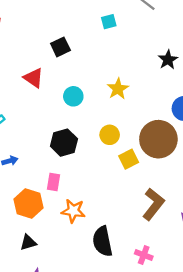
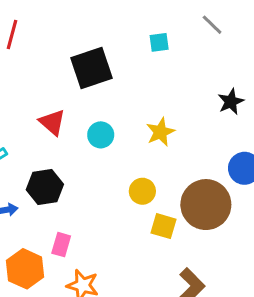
black square: (60, 47) -> (91, 68), size x1.6
red triangle: (34, 78) -> (52, 122), moved
black hexagon: (64, 143) -> (45, 187), moved
yellow square: (129, 159) -> (164, 226), turned 36

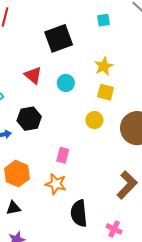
yellow star: (160, 132) -> (104, 66), moved
yellow square: (164, 226) -> (106, 92), moved
pink rectangle: (61, 245) -> (63, 155), moved

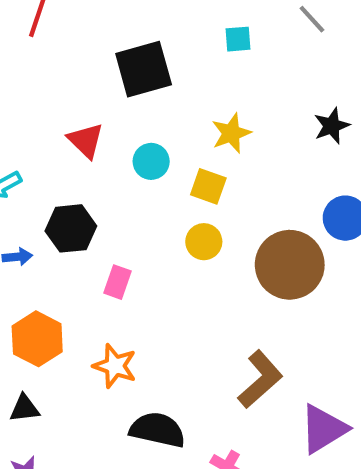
yellow square: (106, 92) -> (208, 186), moved
pink rectangle: (63, 155) -> (118, 282), moved
black semicircle: (79, 213) -> (157, 430), turned 104

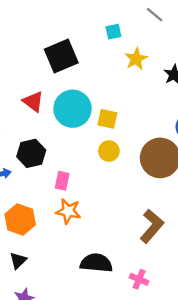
yellow star: (231, 133) -> (136, 59), moved
cyan circle: (151, 161) -> (73, 109), size x1.8
orange star: (115, 366) -> (68, 211), moved
black triangle: (24, 408) -> (18, 261), turned -30

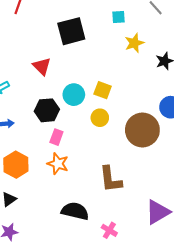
cyan circle: (73, 109) -> (74, 95), moved, size x0.7
black hexagon: (31, 153) -> (47, 110), moved
brown L-shape: (152, 226) -> (111, 179), moved, turned 124

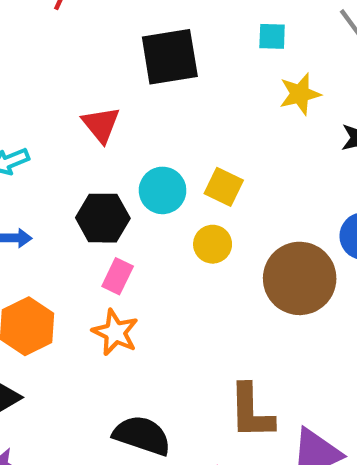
brown L-shape: (111, 179) -> (251, 412), moved

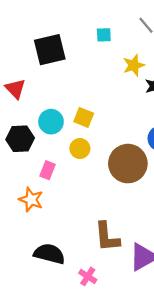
yellow star: (300, 94) -> (134, 65), moved
pink rectangle: (118, 276) -> (48, 170), moved

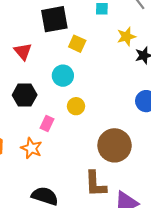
yellow square: (84, 117) -> (77, 44), moved
cyan circle: (51, 122) -> (63, 76), moved
brown circle: (128, 164) -> (115, 145), moved

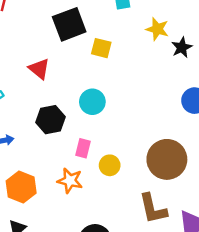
yellow star: (126, 36) -> (157, 29), turned -30
cyan circle: (63, 76) -> (92, 102), moved
yellow circle: (76, 106) -> (110, 165), moved

